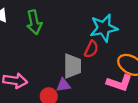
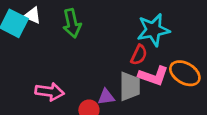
gray trapezoid: (72, 66) -> (130, 86), moved
pink L-shape: (119, 83) -> (153, 76), moved

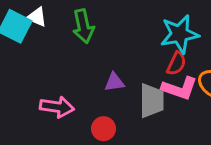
red semicircle: (139, 55) -> (176, 64), moved
purple triangle: (106, 97) -> (114, 82), moved

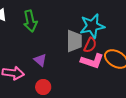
purple triangle: (114, 82) -> (40, 60), moved, turned 48
gray trapezoid: (152, 101) -> (74, 41), moved

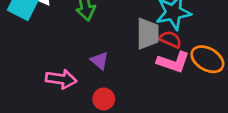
red semicircle: (90, 45) -> (170, 39), turned -91

